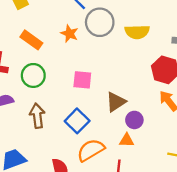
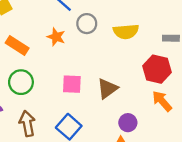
gray circle: (100, 22) -> (87, 24), size x0.7
brown triangle: (116, 102) -> (107, 88), moved

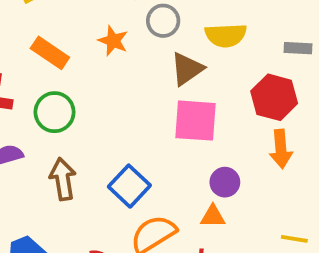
pink square: (72, 84) -> (196, 121), moved, size x1.4
brown triangle: (107, 88) -> (187, 69), moved
orange arrow: (162, 101) -> (281, 149), turned -145

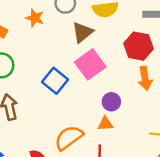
pink square: (196, 121) -> (90, 64), turned -36
blue square: (129, 186) -> (55, 81), moved

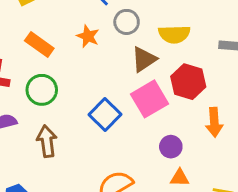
red hexagon: (139, 46) -> (188, 82), moved
orange triangle: (105, 124) -> (180, 178), moved

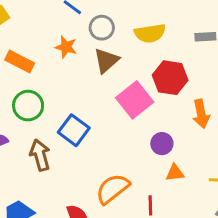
brown triangle: (144, 59) -> (106, 61), moved
blue square: (105, 115) -> (74, 130), moved

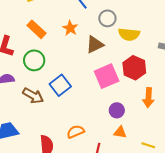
gray circle: (102, 28) -> (107, 18), moved
brown arrow: (40, 155) -> (33, 96), turned 120
orange semicircle: (113, 189) -> (76, 132), size x0.7

